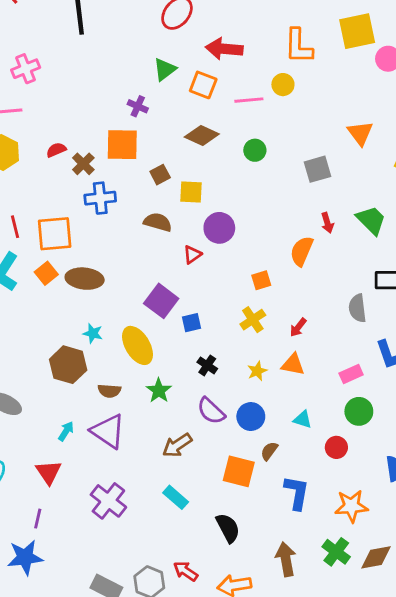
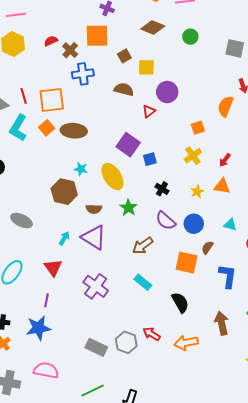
gray square: (317, 169) -> (235, 48), turned 30

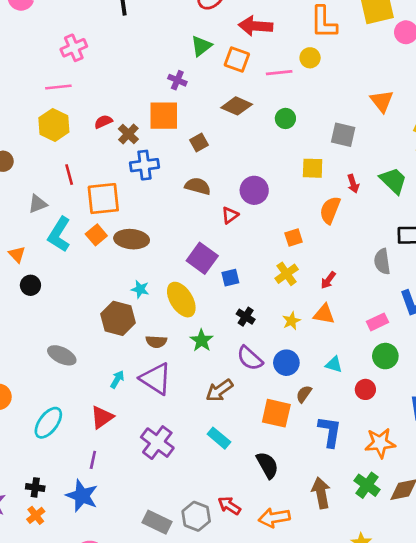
yellow square: (146, 67) -> (313, 168), moved
red line: (24, 96) -> (69, 175), moved
red triangle: (53, 268) -> (102, 417), turned 30
blue star: (38, 328) -> (82, 496), turned 30

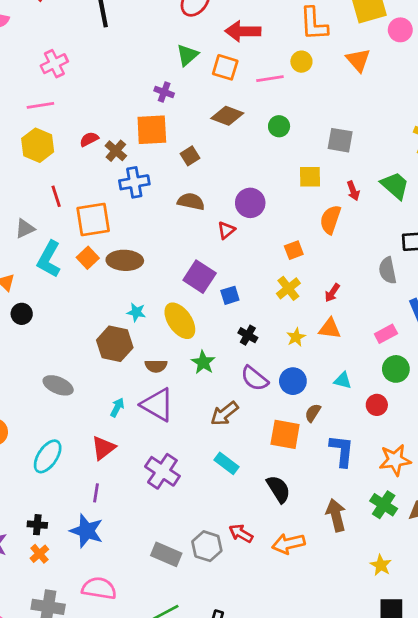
orange triangle: (382, 101) -> (358, 60), moved

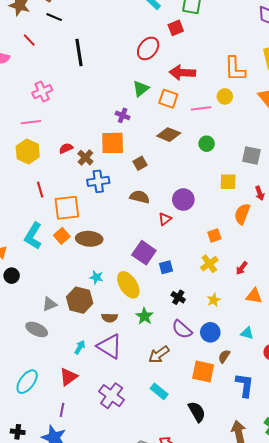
gray triangle: (25, 229) -> (50, 304), moved
orange triangle: (330, 328) -> (254, 296), moved

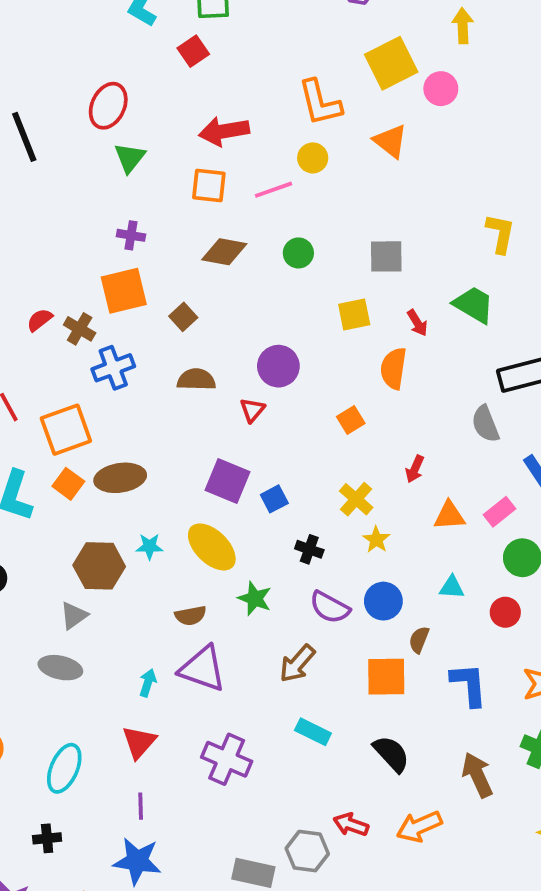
red ellipse: (148, 48) -> (108, 106), moved
green triangle: (141, 89) -> (130, 158), moved
yellow cross: (209, 264) -> (356, 499), moved
brown hexagon: (80, 300) -> (99, 566), moved
black cross: (18, 432) -> (47, 838), moved

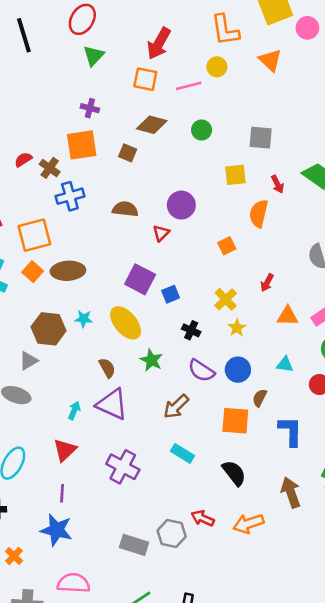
red arrow: (224, 131) -> (159, 44), turned -56
brown square: (183, 317) -> (128, 153), moved, turned -30
brown semicircle: (191, 616) -> (107, 368), turned -114

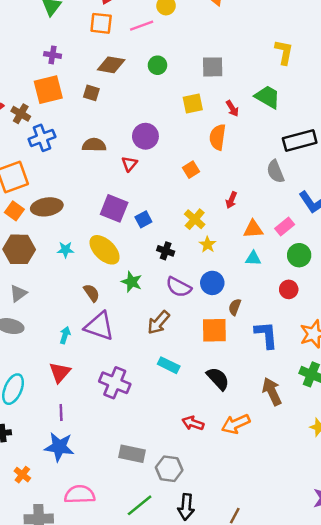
brown hexagon: (49, 329) -> (19, 249), moved
cyan triangle: (285, 364) -> (253, 258), moved
gray hexagon: (172, 533) -> (169, 469), moved

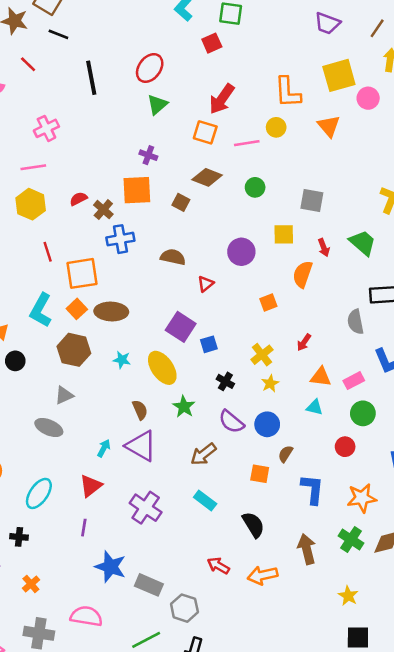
purple circle: (145, 136) -> (241, 252), moved
orange square: (214, 330) -> (260, 474), size x0.7
blue star: (59, 447) -> (110, 567), moved

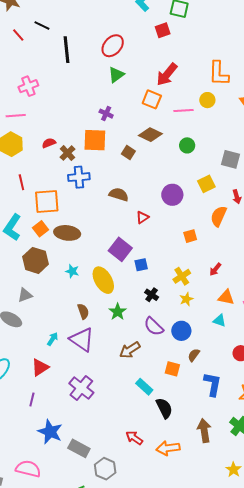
black line: (58, 34) -> (42, 26), moved
yellow square: (284, 234) -> (206, 184), turned -30
cyan rectangle: (205, 501) -> (144, 387), moved

